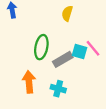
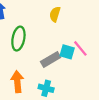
green ellipse: (41, 47) -> (18, 39), moved

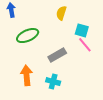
green ellipse: (18, 39) -> (28, 36), turned 55
cyan square: (67, 52) -> (82, 30), moved

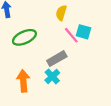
pink line: (85, 45) -> (71, 35), moved
cyan cross: (53, 82) -> (52, 76), moved, turned 32

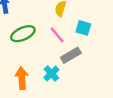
pink line: (71, 35) -> (57, 35), moved
gray rectangle: (57, 59) -> (71, 55), moved

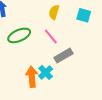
cyan square: (83, 28) -> (84, 15), moved
orange arrow: (22, 78) -> (32, 77), moved

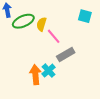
yellow semicircle: (54, 12) -> (41, 24), moved
green ellipse: (19, 35) -> (23, 21), moved

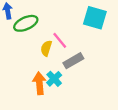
cyan square: (85, 16) -> (95, 18), size x1.5
yellow semicircle: (41, 24) -> (46, 48), moved

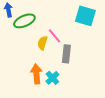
gray rectangle: (73, 61) -> (66, 54), turned -54
cyan cross: (54, 79) -> (52, 78), moved

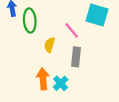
green ellipse: (24, 21) -> (30, 21), turned -70
pink line: (54, 36) -> (72, 30), moved

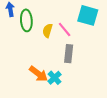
yellow semicircle: (50, 45) -> (47, 31), moved
orange arrow: (43, 79) -> (38, 74), turned 132

